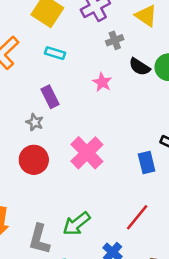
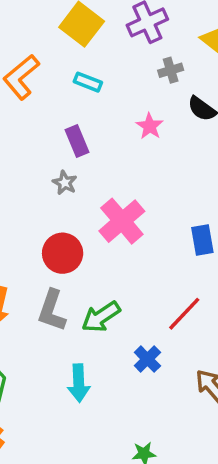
gray star: (35, 122) -> (65, 183), moved
red circle: (34, 160) -> (63, 253), moved
gray L-shape: (39, 239) -> (52, 311), moved

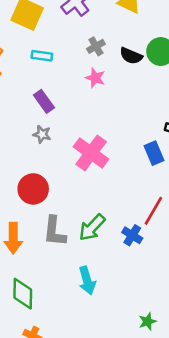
gray cross: (171, 70) -> (96, 46), moved
red circle: (63, 253) -> (33, 189), moved
blue cross: (147, 359) -> (132, 235), moved

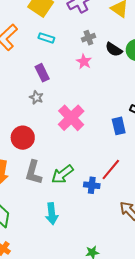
blue cross: (132, 235) -> (92, 185), turned -35

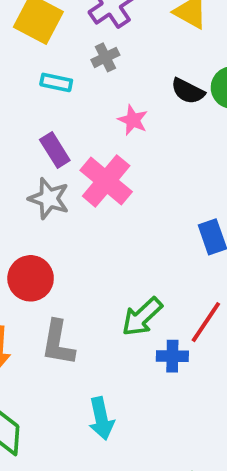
gray cross: (88, 38) -> (105, 57), moved
gray star: (36, 97) -> (49, 198), size x1.5
pink cross: (71, 118) -> (106, 181), moved
green arrow: (62, 174) -> (142, 317), moved

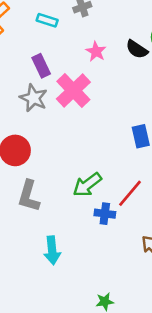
black semicircle: (188, 91) -> (137, 49), moved

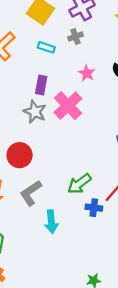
purple rectangle: (41, 66) -> (41, 85), turned 36
gray L-shape: (29, 196) -> (31, 193), turned 40
cyan arrow: (52, 250) -> (51, 222), moved

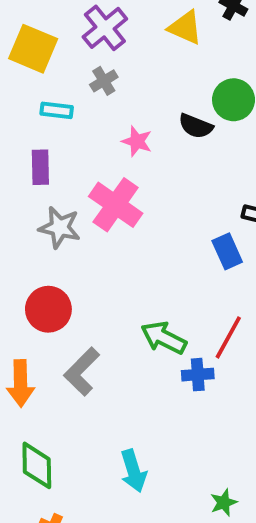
purple rectangle: (41, 85) -> (40, 167), moved
green arrow: (79, 184) -> (164, 338), turned 75
cyan arrow: (51, 222) -> (133, 471), moved

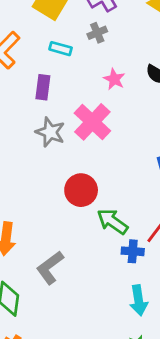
red circle: (48, 309) -> (81, 190), moved
gray L-shape: (82, 372) -> (50, 268), moved
cyan arrow: (133, 471) -> (139, 300), moved

